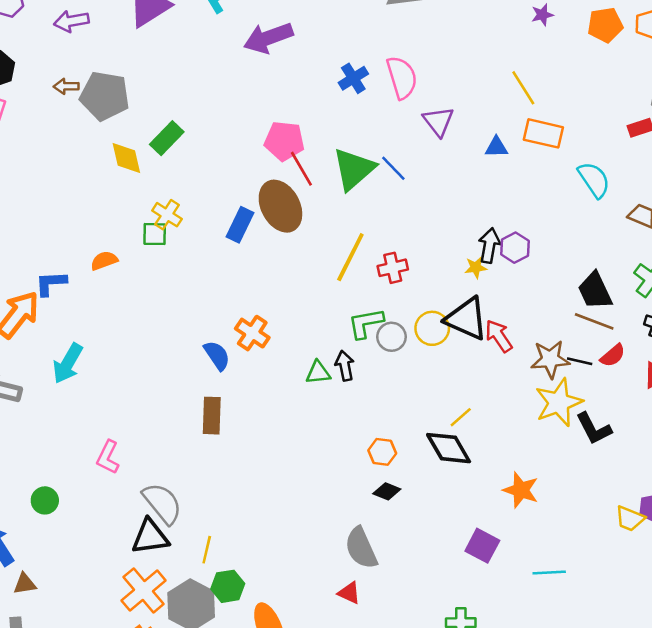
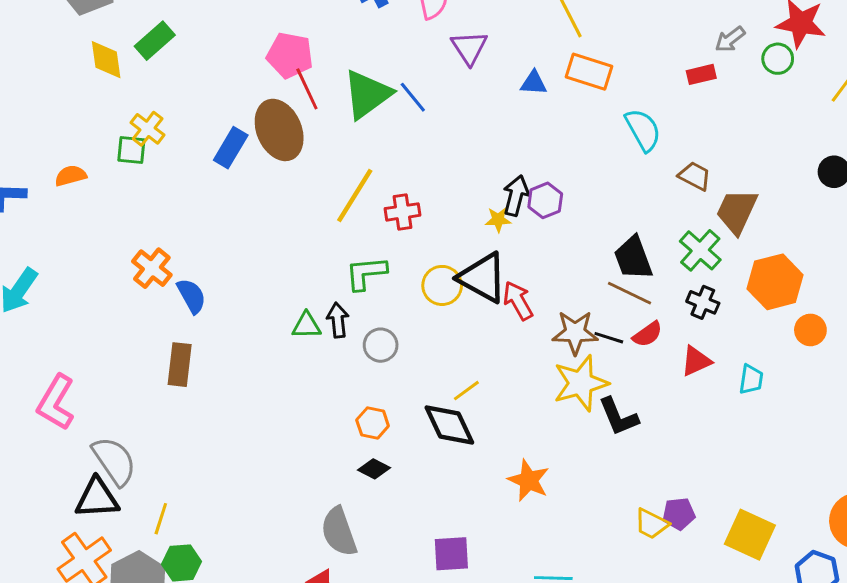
orange cross: (252, 333) -> (152, 268), moved
gray circle: (391, 337) -> (381, 345), moved
pink L-shape: (108, 457) -> (56, 402), size x1.4
purple square: (482, 546) -> (451, 554), moved, turned -36

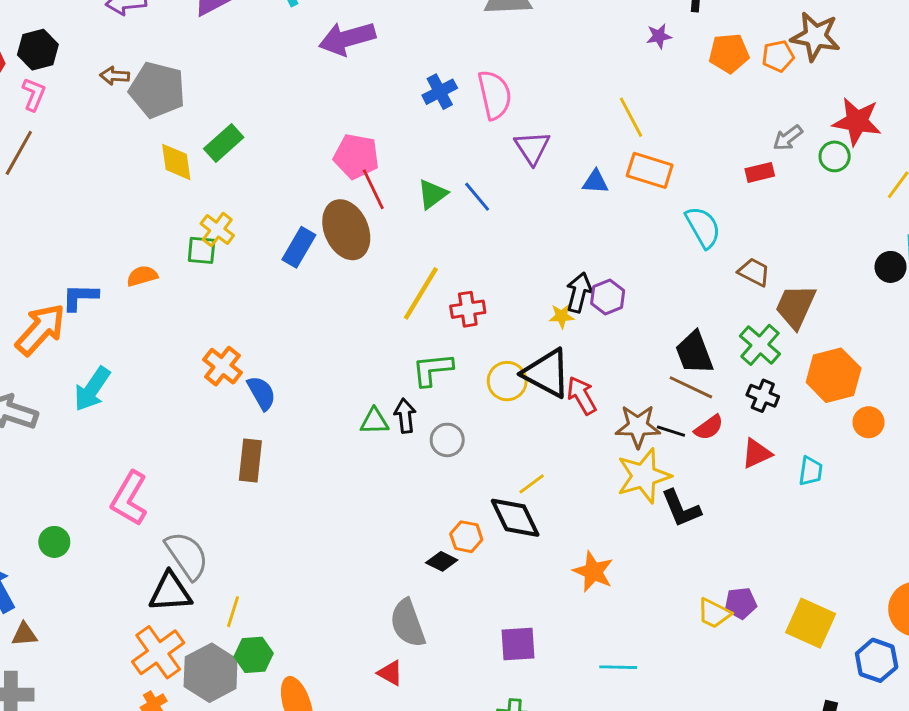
green triangle: (367, 94) -> (432, 194), size x0.6
orange hexagon: (373, 423) -> (466, 537), moved

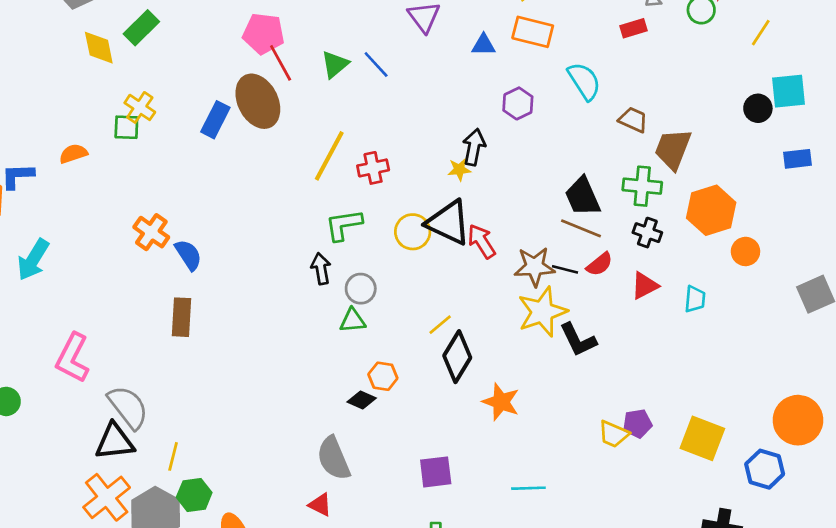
purple hexagon: (608, 297) -> (518, 103), moved
green cross: (760, 345) -> (642, 186), turned -33
green triangle: (374, 421) -> (353, 320), moved
black diamond: (515, 518) -> (457, 357), moved, turned 60

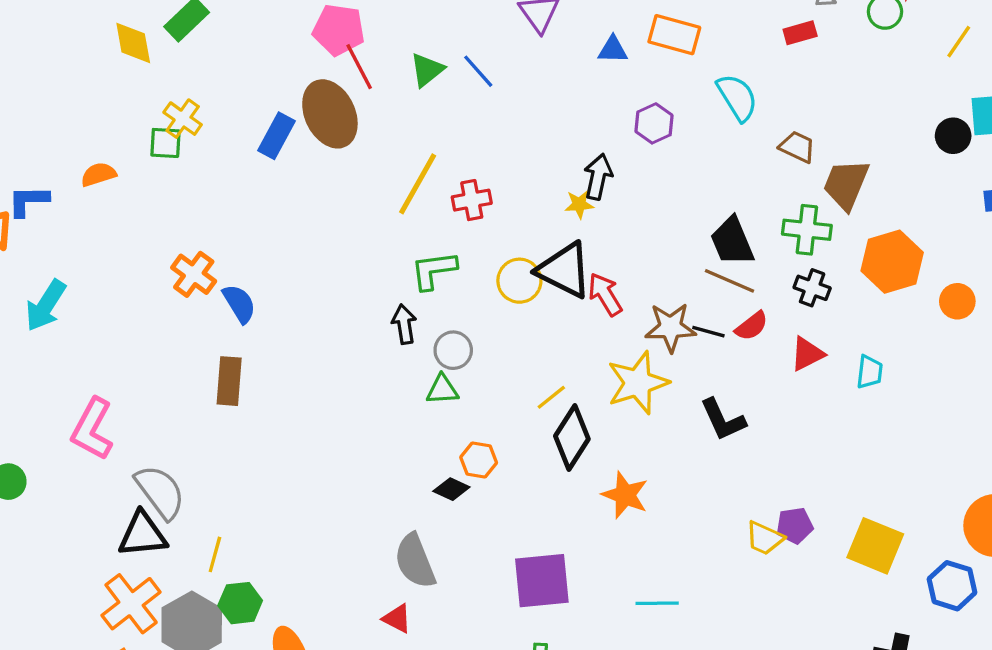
orange circle: (745, 251) -> (957, 301), moved
yellow star: (542, 312) -> (638, 383), moved
purple square: (436, 472) -> (542, 581), size x1.4

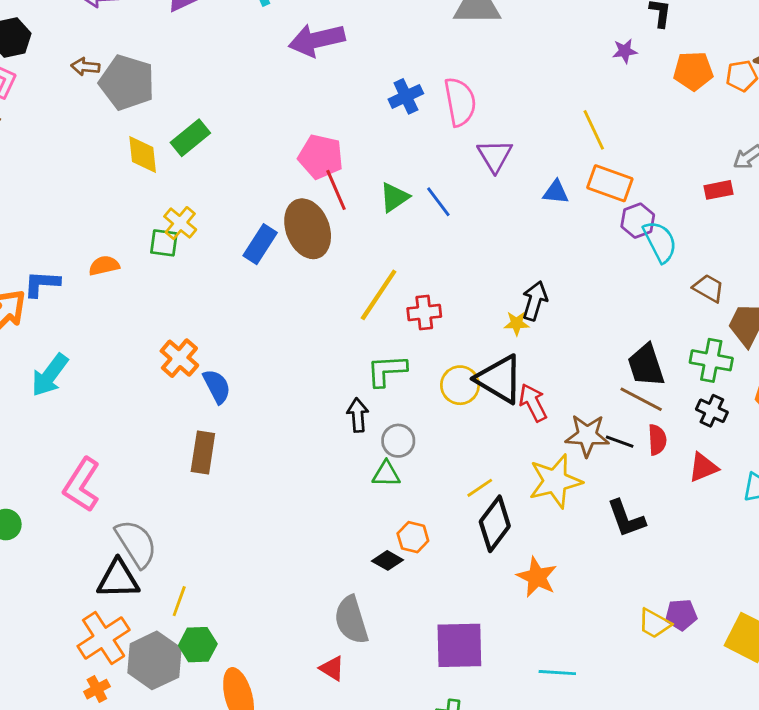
purple hexagon: (654, 123) -> (638, 221), moved
red semicircle: (752, 326) -> (657, 440), turned -60

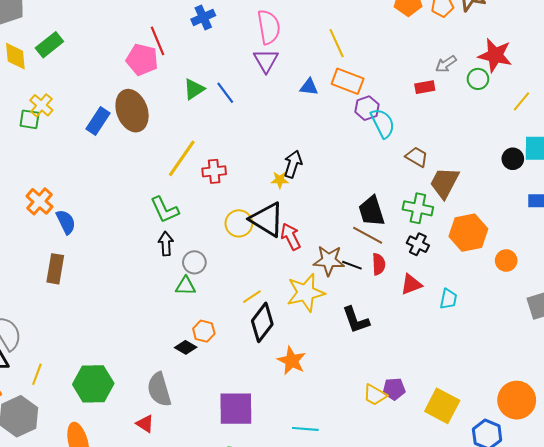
pink semicircle: (460, 102) -> (269, 27), moved
red line: (336, 190) -> (158, 41), moved
green L-shape: (387, 371) -> (165, 210), moved, turned -112
green hexagon: (198, 645) -> (93, 384), moved, size x1.5

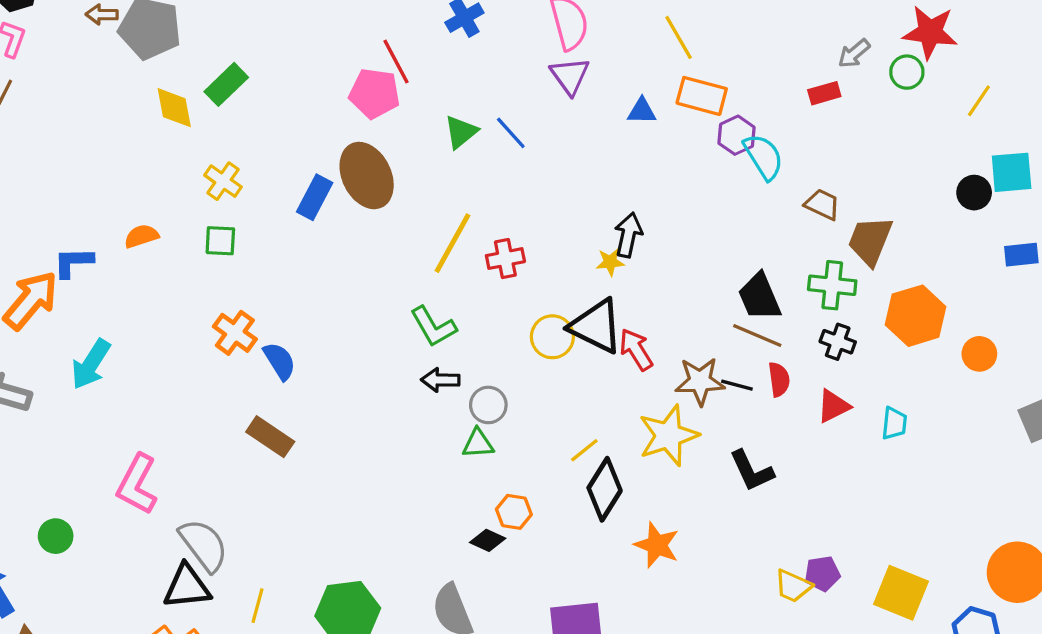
green square: (30, 119) -> (220, 241), moved
black arrow: (166, 244) -> (440, 380), turned -80
brown rectangle: (55, 269) -> (270, 437), turned -60

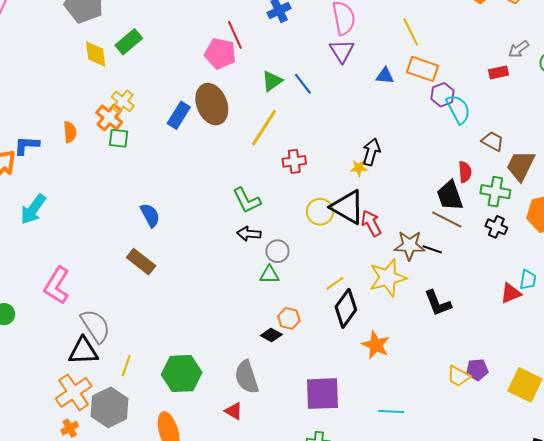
orange semicircle: (141, 236) -> (70, 132), turned 100
yellow line: (452, 243) -> (264, 128), moved
orange cross: (235, 333) -> (109, 117), moved
red semicircle: (779, 379) -> (465, 172), moved
red triangle: (833, 406) -> (511, 293), moved

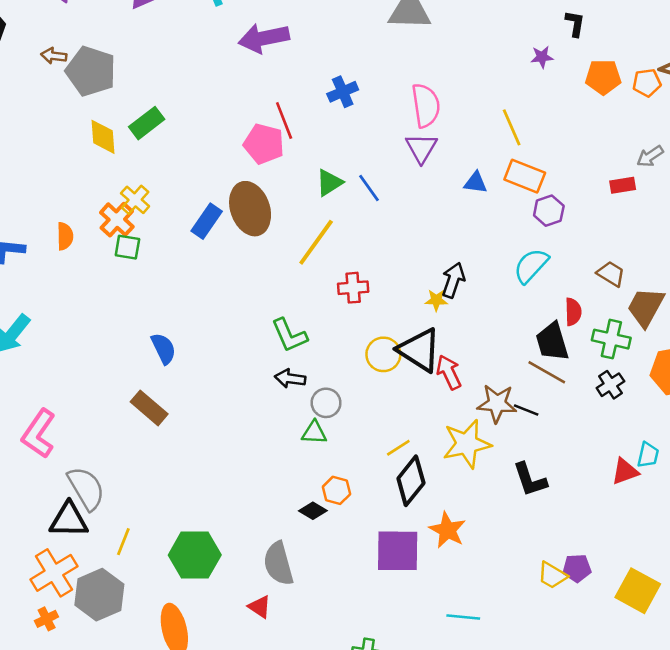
cyan semicircle: (458, 109) -> (531, 266), moved, turned -112
black cross: (496, 227) -> (610, 385), turned 30
purple square: (322, 394) -> (398, 551), moved

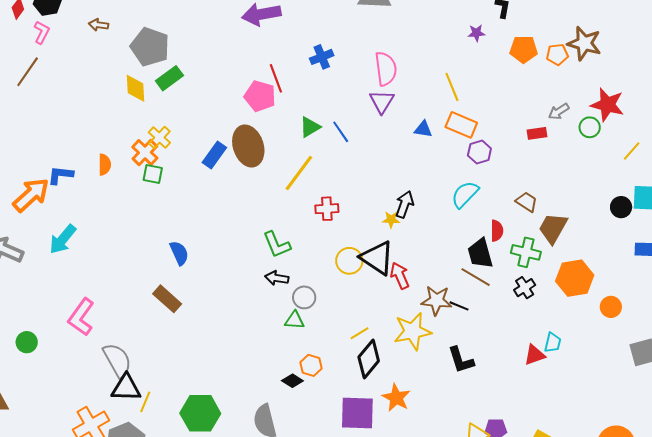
gray pentagon: (91, 71) -> (150, 47), moved
black triangle: (69, 520) -> (126, 388), moved

